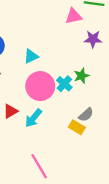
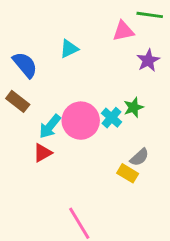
purple star: (93, 39) -> (148, 60), turned -30
cyan triangle: (31, 56) -> (69, 49), moved
cyan arrow: (33, 118) -> (50, 126), moved

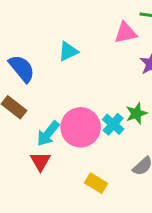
red triangle: (43, 153) -> (40, 161), turned -30
yellow rectangle: (128, 173) -> (96, 183), moved

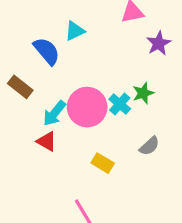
blue semicircle: (22, 68) -> (47, 51), moved
red triangle: (40, 161) -> (47, 141), turned -30

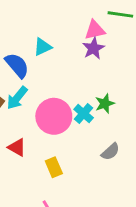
purple star: (159, 43) -> (93, 48), moved
cyan arrow: (54, 113) -> (17, 98), moved
yellow rectangle: (103, 163) -> (54, 167), moved, turned 36

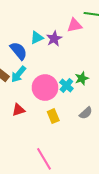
purple star: (93, 48) -> (54, 39), moved
red triangle: (17, 147) -> (19, 110), turned -48
yellow rectangle: (54, 167) -> (53, 116), moved

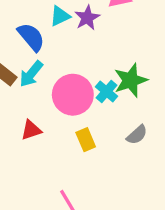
green star: (82, 78) -> (131, 80), size x1.5

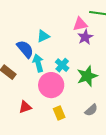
purple star: (87, 18) -> (85, 37), moved
cyan arrow: (31, 74) -> (38, 63), moved, turned 126
cyan cross: (106, 91) -> (62, 65), moved

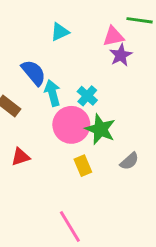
cyan triangle: (43, 36) -> (60, 32), moved
green star: (87, 76) -> (100, 129), moved, turned -30
red triangle: (25, 107) -> (21, 157), moved

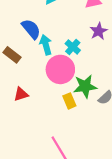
purple star: (121, 55) -> (99, 31), moved
green star: (100, 129) -> (85, 86), moved, turned -30

